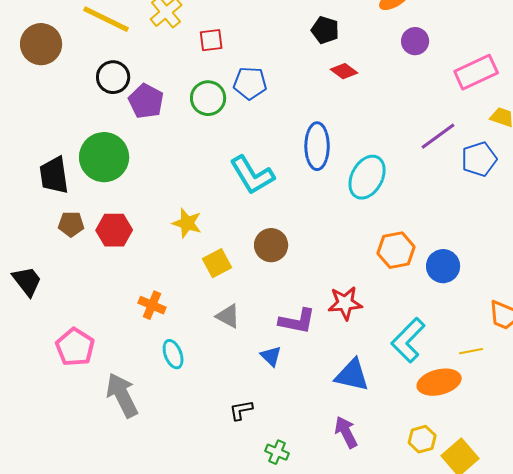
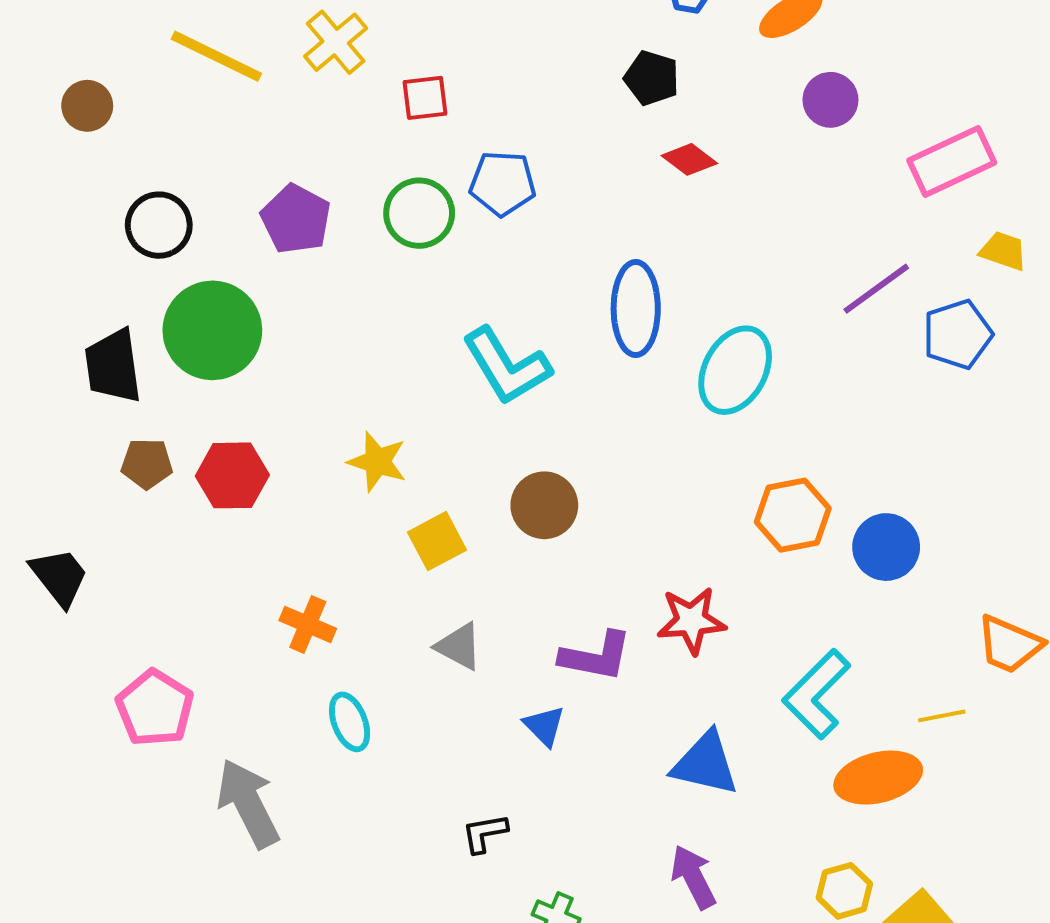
brown circle: (41, 44) -> (87, 106), size x0.6
black circle: (113, 77) -> (159, 225), moved

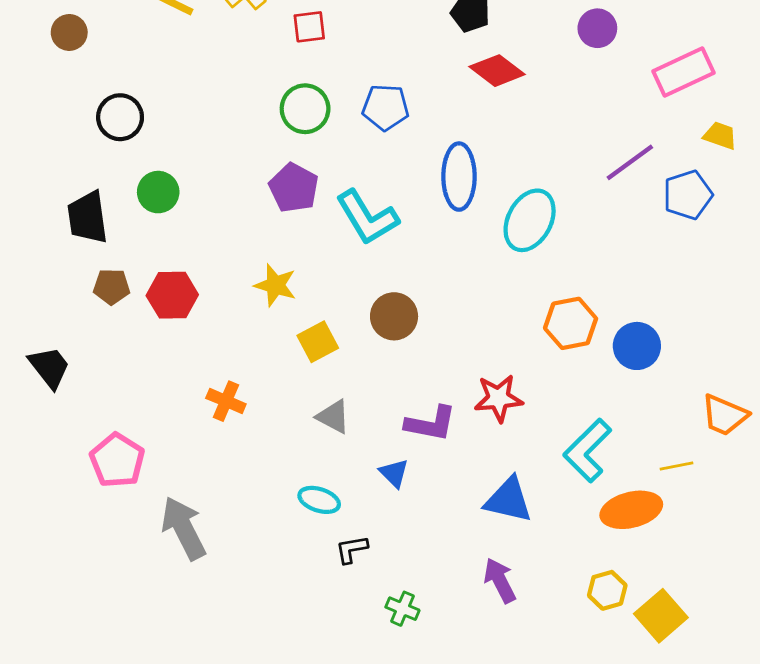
red diamond: (689, 159) -> (497, 71), size x1.4
blue pentagon: (503, 183) -> (386, 107), moved
purple pentagon: (296, 219) -> (294, 188), moved
green circle: (212, 330) -> (158, 192), size x0.6
cyan ellipse: (350, 722) -> (319, 500), moved, turned -51

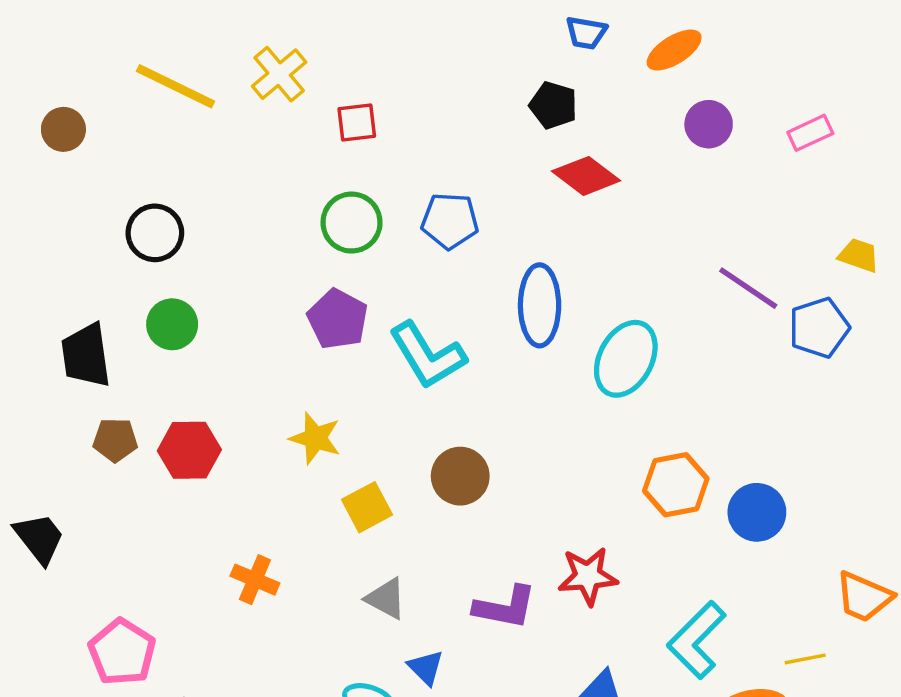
pink rectangle: (684, 72) -> (810, 133), moved, size x0.6
black circle: (120, 117) -> (155, 233), moved
purple line: (630, 162) -> (748, 288), turned 70
blue triangle: (394, 473) -> (426, 668), moved

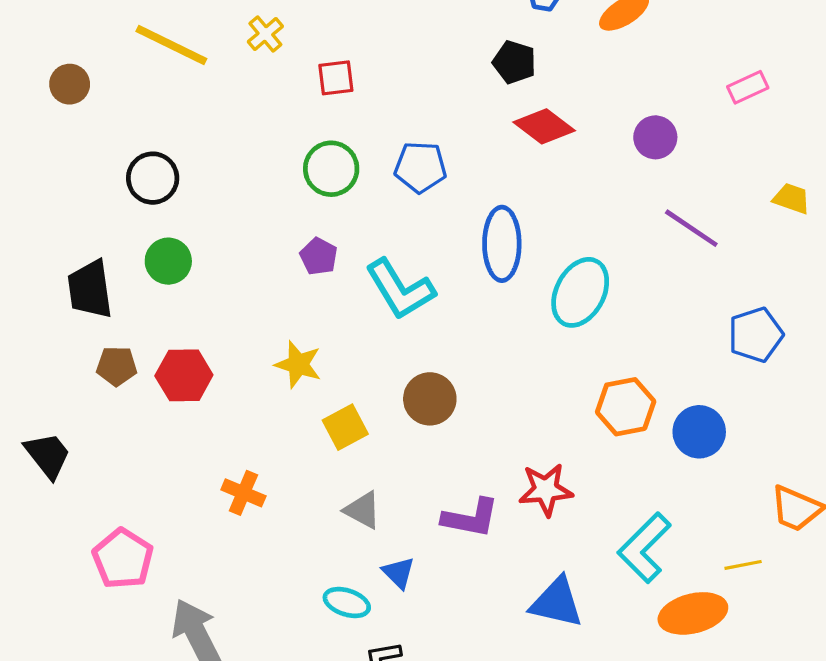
yellow cross: (279, 74) -> (265, 34), size x0.7
purple circle: (709, 124) -> (655, 137), moved
purple pentagon: (338, 319) -> (319, 256), size x0.7
blue pentagon: (819, 328) -> (756, 335), moved

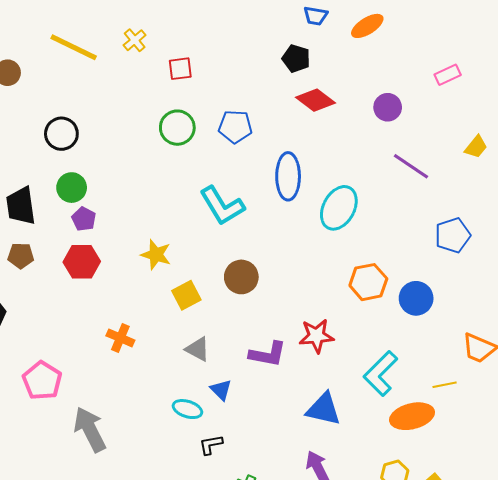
yellow trapezoid: (792, 198) -> (476, 147), turned 110
purple pentagon: (319, 256) -> (84, 219), moved
brown pentagon: (117, 366) -> (21, 256), moved

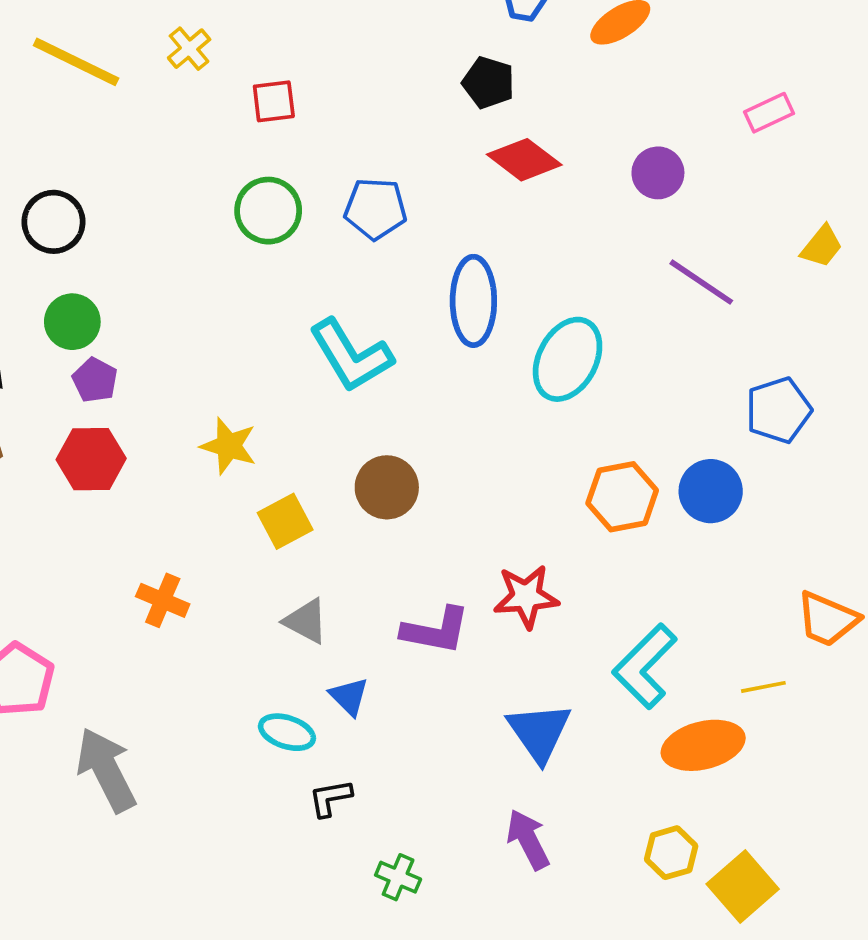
blue circle: (416, 298) -> (711, 491), moved
blue triangle: (324, 409) -> (539, 732), turned 42

